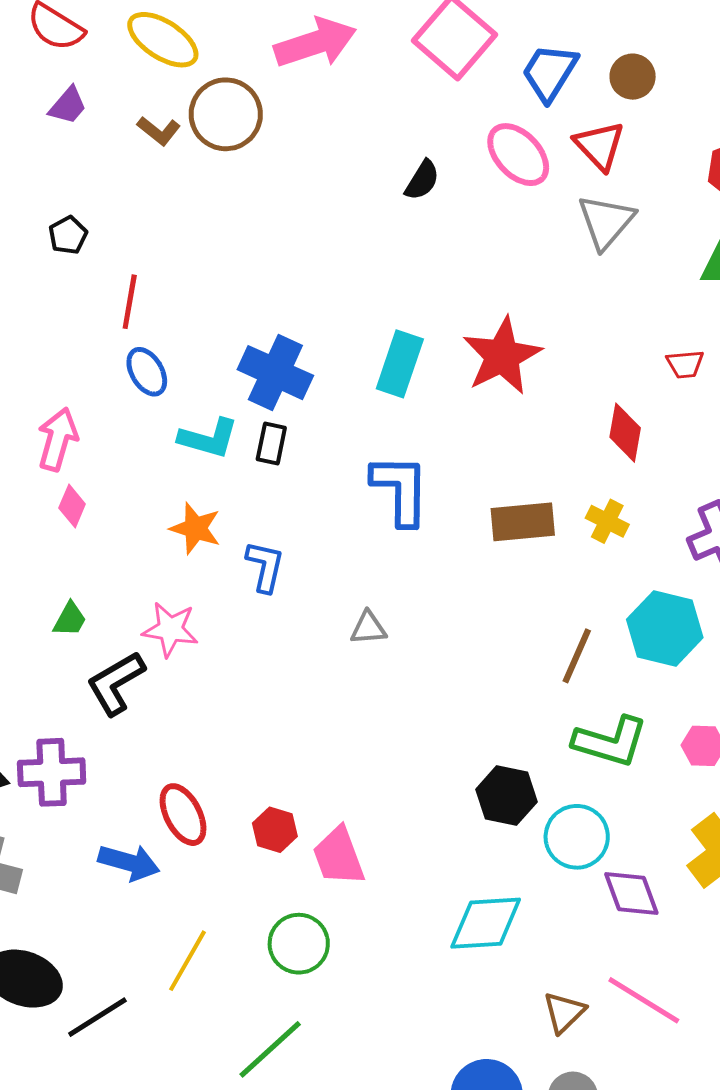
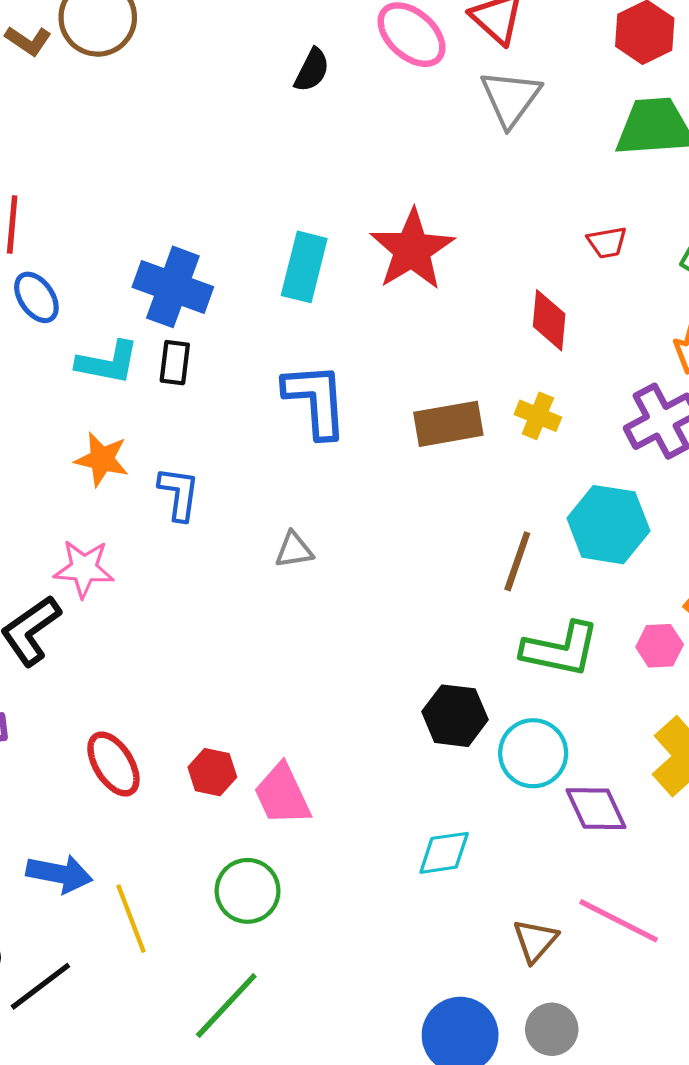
blue arrow: (129, 862) -> (59, 874), moved
cyan diamond: (486, 923) -> (444, 853), size x0.7
yellow line: (187, 961) -> (131, 919), turned -46

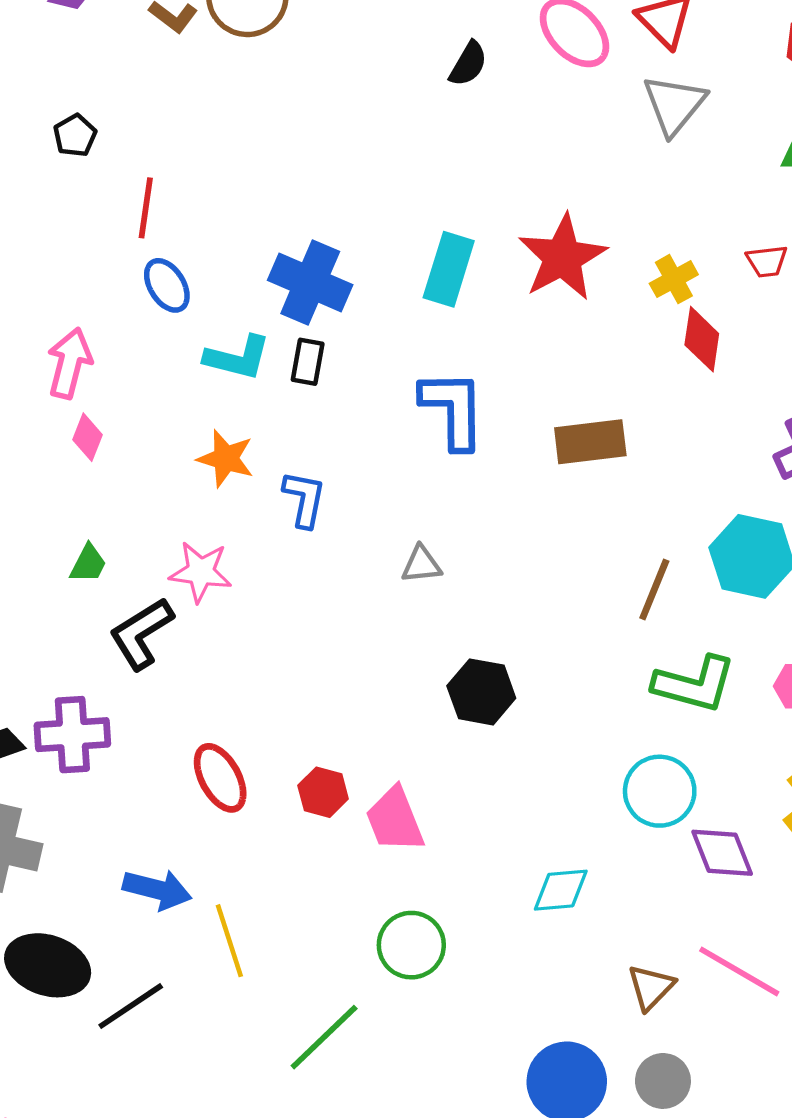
yellow cross: (538, 416) -> (674, 279), moved, turned 36
black hexagon: (455, 716) -> (481, 692), moved
green circle: (248, 891) -> (411, 945), moved

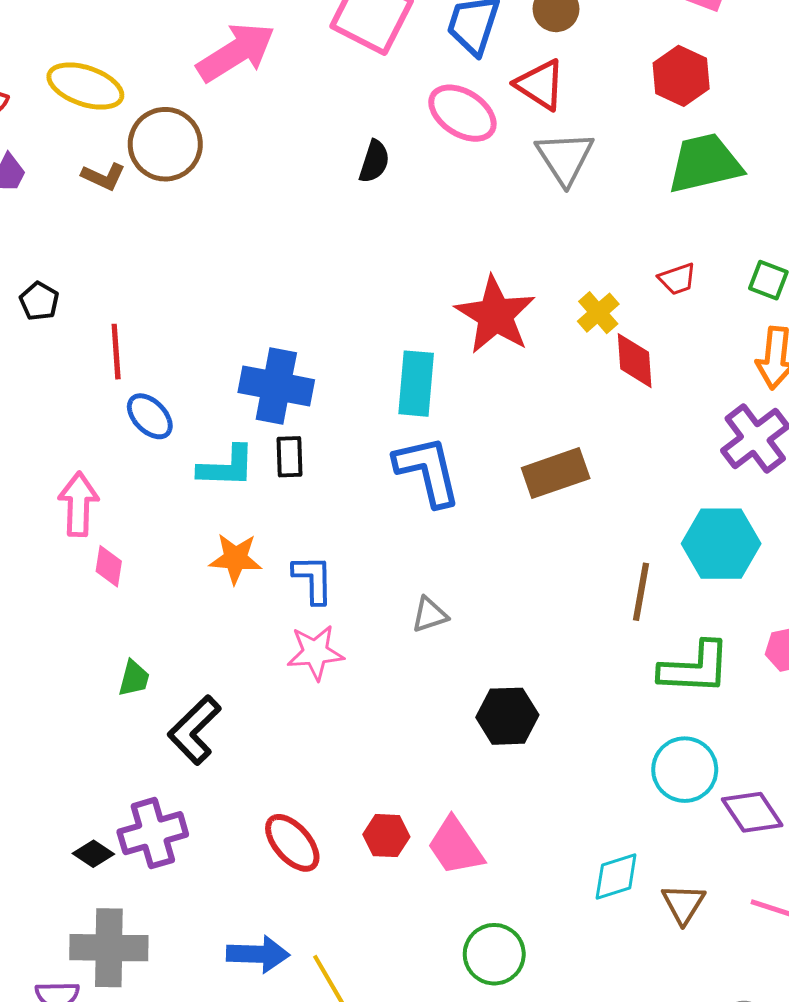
cyan rectangle: (449, 269) -> (416, 384), moved
pink star: (201, 572) -> (315, 652), moved
brown triangle: (651, 987) -> (683, 904), moved

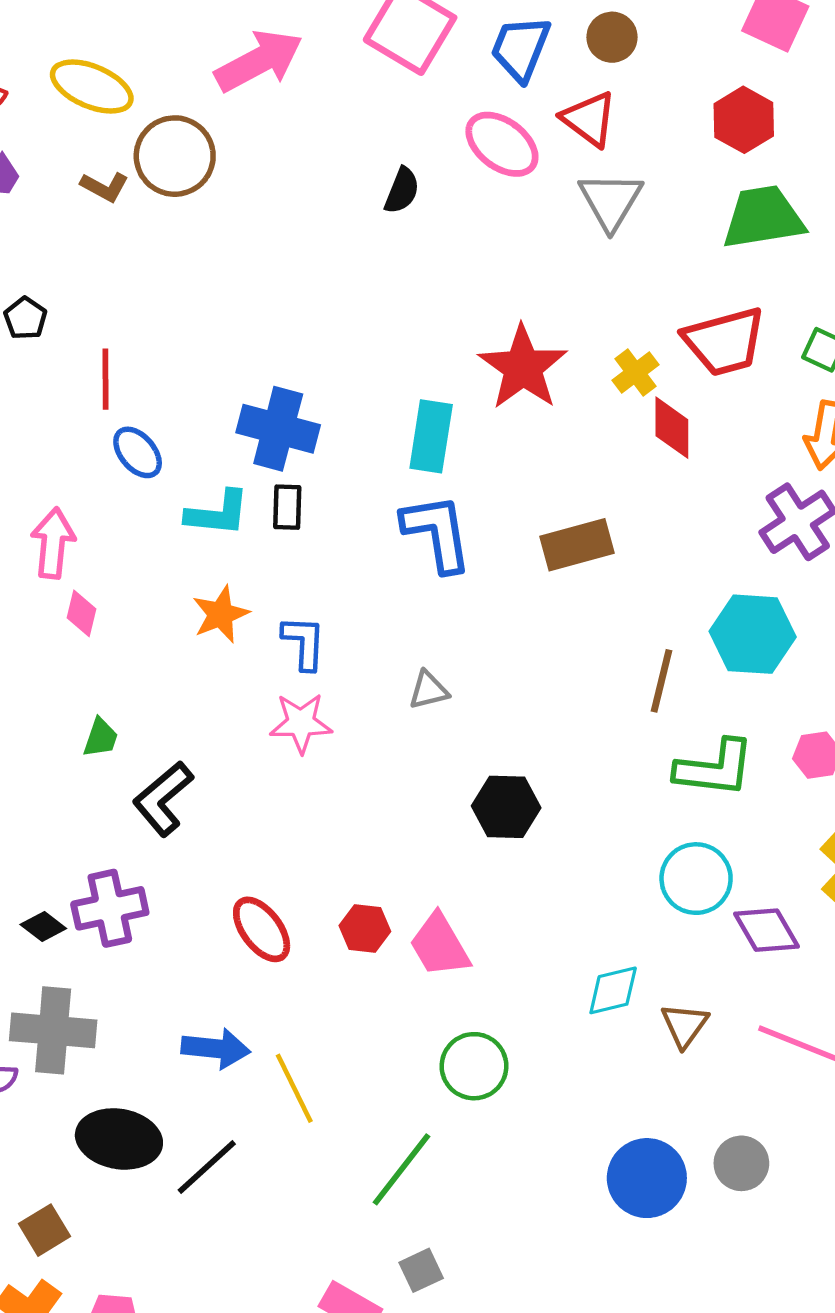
red trapezoid: (677, 279) -> (724, 341), size x2.0
orange star: (235, 559) -> (221, 614), turned -30

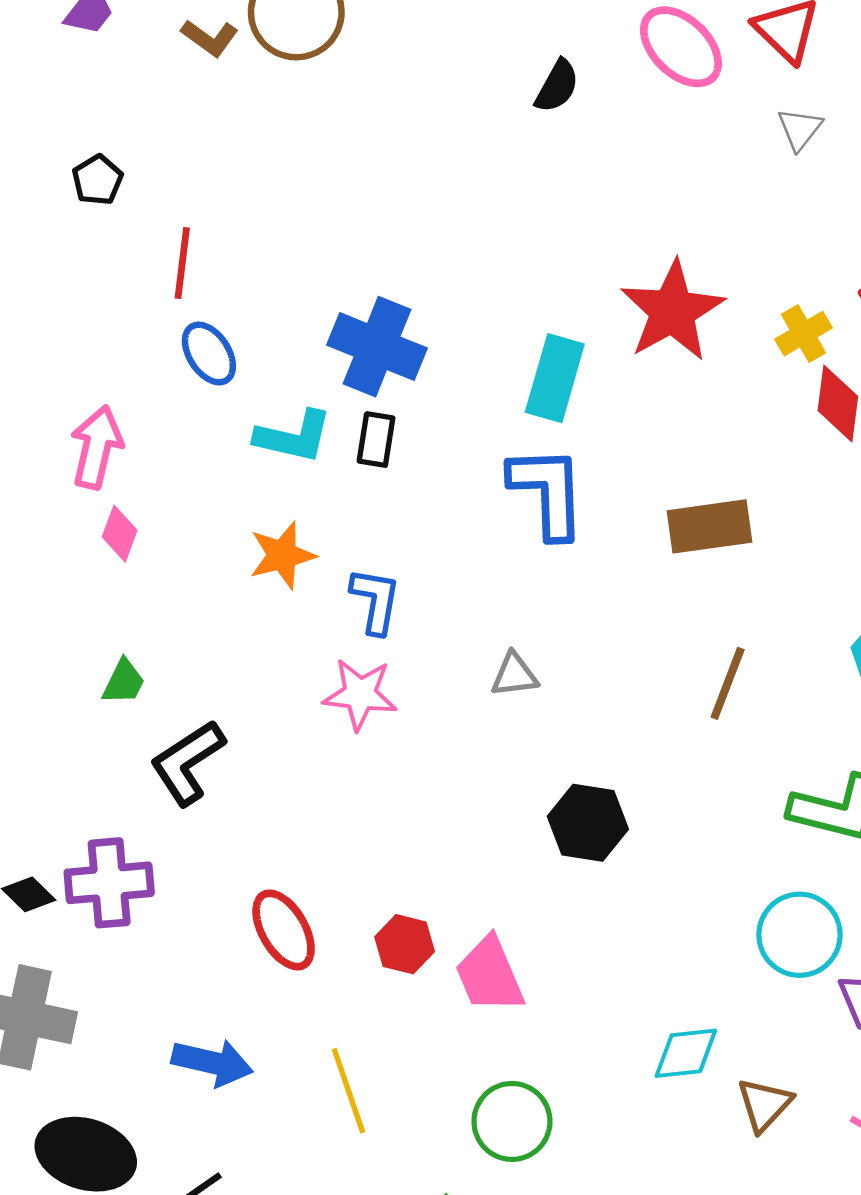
gray triangle: (611, 201) -> (800, 129), size x0.6
brown line: (662, 681) -> (728, 683), moved
yellow line: (294, 1088) -> (348, 1091), moved

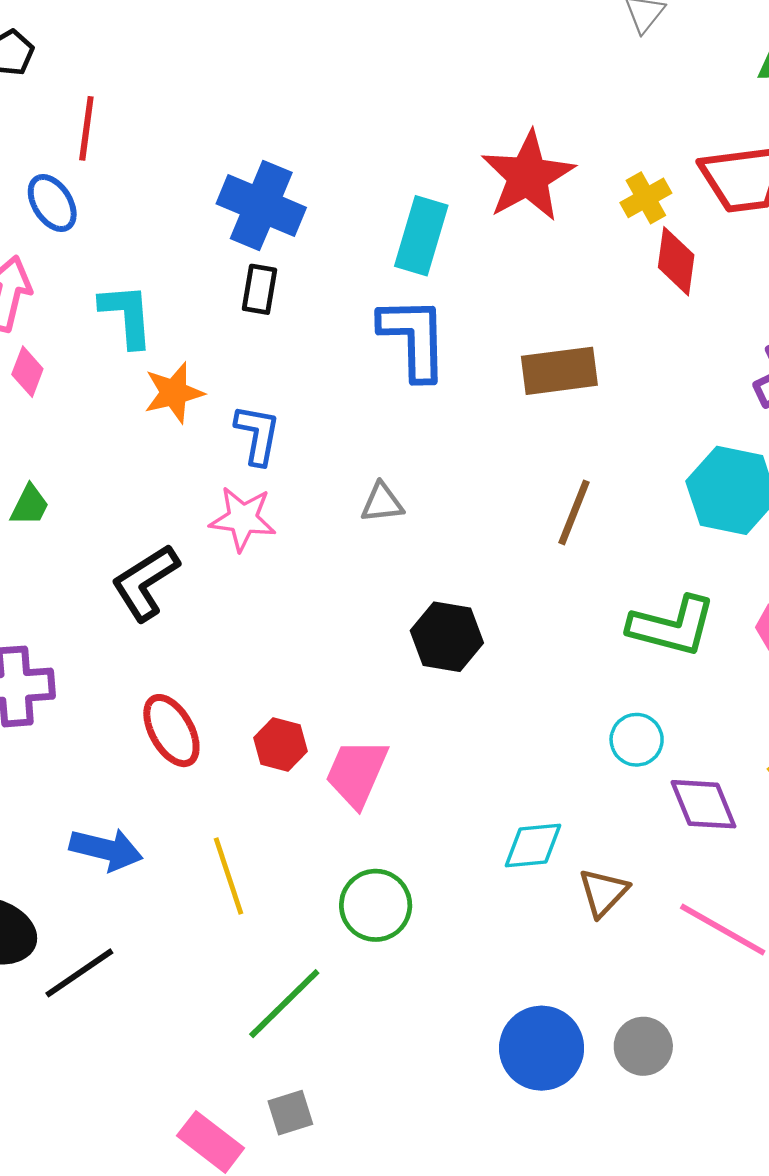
blue ellipse: (209, 354) -> (52, 203), moved
cyan L-shape: (294, 437) -> (127, 315), moved, turned -108
black L-shape: (187, 762) -> (145, 582), moved
cyan circle: (800, 935) -> (637, 740), size x0.7
pink trapezoid: (490, 975) -> (357, 773), turned 46

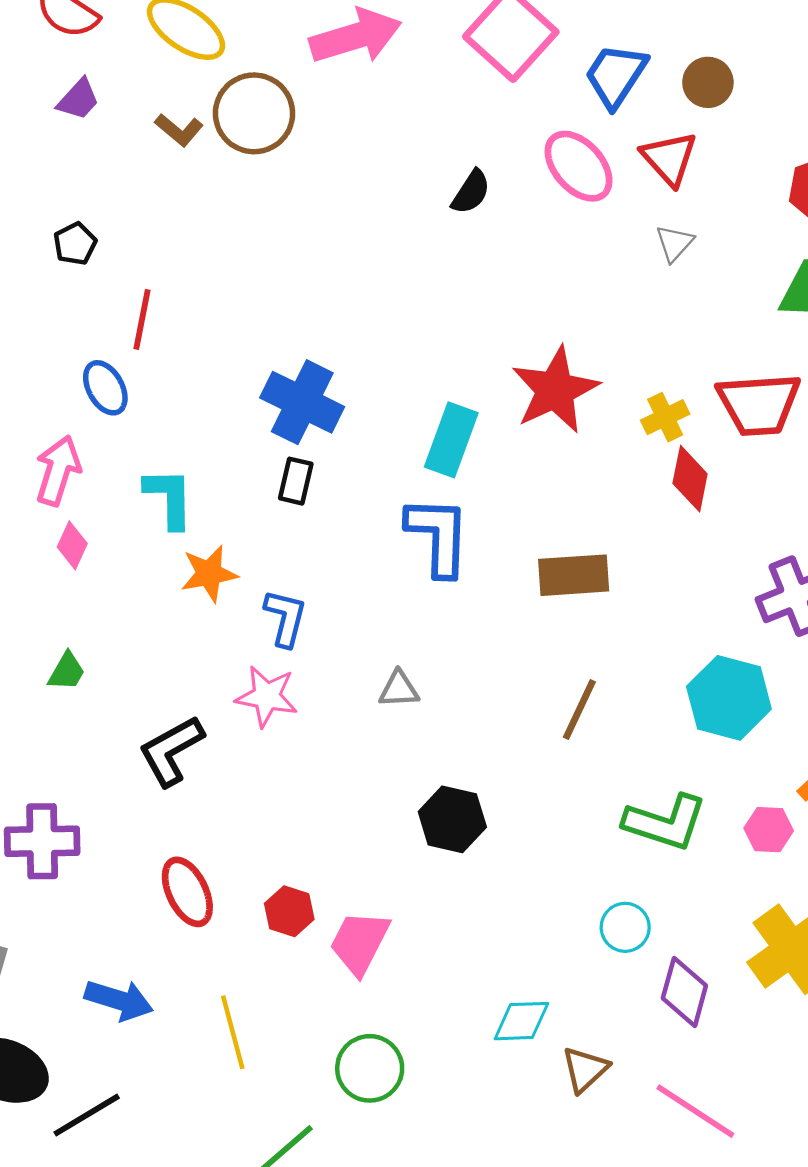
purple diamond: (703, 804) -> (684, 992), turned 34

